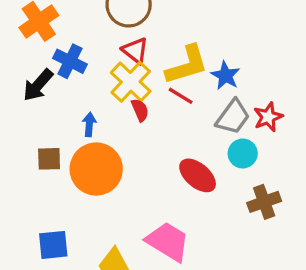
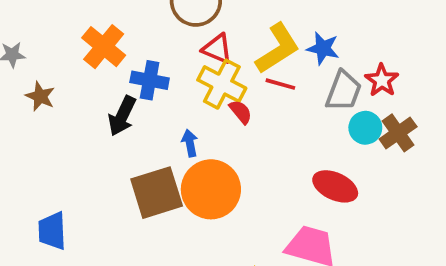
brown square: (49, 159) -> (157, 193), size x1.8
red ellipse: (198, 175) -> (335, 186), moved
brown cross: (264, 202) -> (398, 133), moved

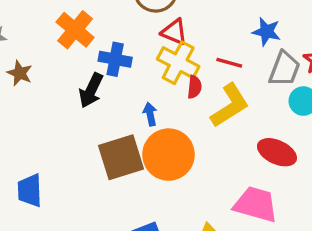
yellow L-shape: (278, 49) -> (230, 106), moved
red semicircle: (241, 112) -> (194, 87), turned 45

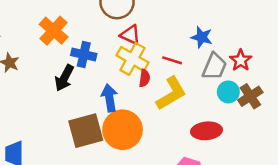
blue arrow: (150, 114) -> (109, 98), size x1.5
red ellipse: (277, 152) -> (207, 131), turned -32

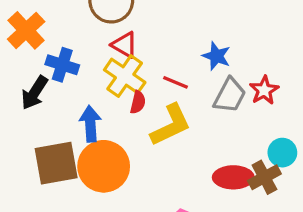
cyan circle: (228, 92) -> (282, 153), moved
brown cross: (250, 96) -> (264, 177), moved
red ellipse: (207, 131) -> (233, 177), moved

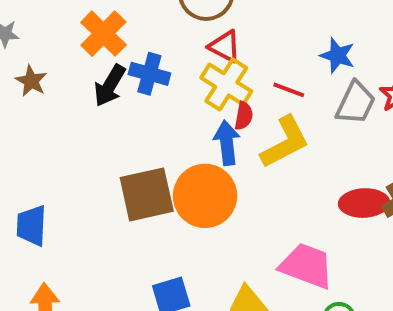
black arrow: (34, 93) -> (110, 86), moved
blue arrow: (90, 124) -> (227, 143), moved

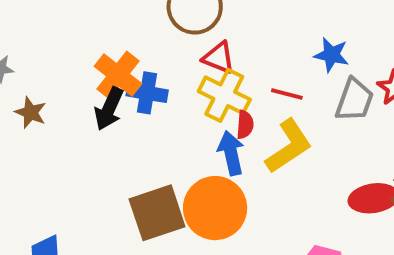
orange cross: (103, 34) -> (118, 75), moved

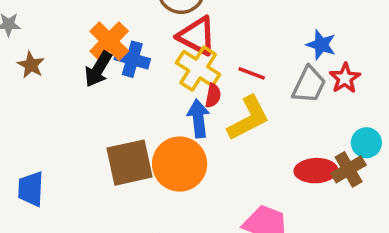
blue star: (331, 55) -> (321, 45), moved
red triangle: (219, 58) -> (197, 36), size x1.4

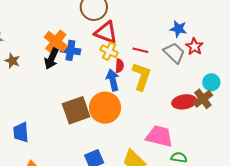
yellow cross: (198, 69) -> (109, 51), size x0.7
gray trapezoid: (309, 85) -> (174, 53), turned -65
yellow L-shape: (248, 118) -> (141, 76), turned -36

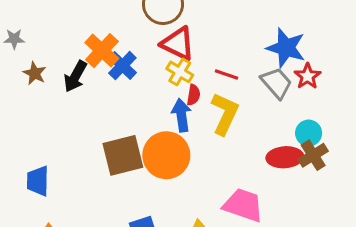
blue star: (178, 29) -> (286, 48), size x1.5
blue cross: (70, 50) -> (122, 66), turned 30
black arrow: (51, 59) -> (75, 76), moved
cyan circle: (211, 82) -> (309, 133), moved

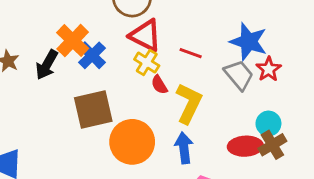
red line: (226, 75) -> (191, 53), moved
red semicircle: (193, 95) -> (159, 85), turned 138
blue arrow: (181, 115) -> (184, 148), moved
brown square: (123, 155) -> (93, 110), moved

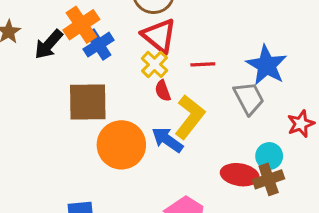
red line: (191, 53) -> (203, 64), turned -35
red star: (269, 69) -> (301, 124), moved
blue arrow: (184, 148) -> (167, 140), moved, turned -60

